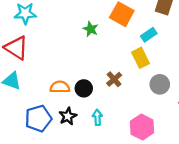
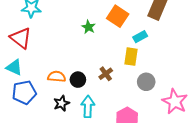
yellow rectangle: (141, 58) -> (131, 57), turned 30
cyan arrow: (97, 117) -> (88, 107), size x1.5
blue pentagon: (38, 119) -> (24, 92), moved

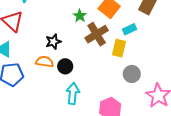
brown cross: (106, 74) -> (97, 34), moved, size x1.6
black star: (61, 103) -> (53, 42), moved

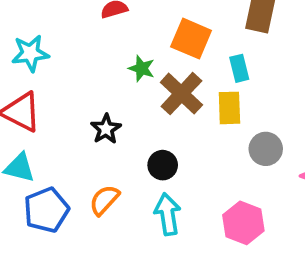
cyan rectangle: (129, 29) -> (239, 68), turned -64
orange semicircle: (45, 62) -> (104, 200), moved, turned -42
black circle: (65, 66) -> (163, 165), moved

